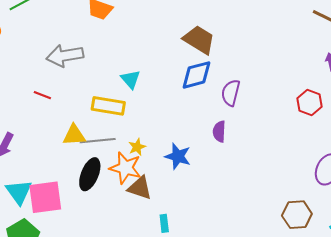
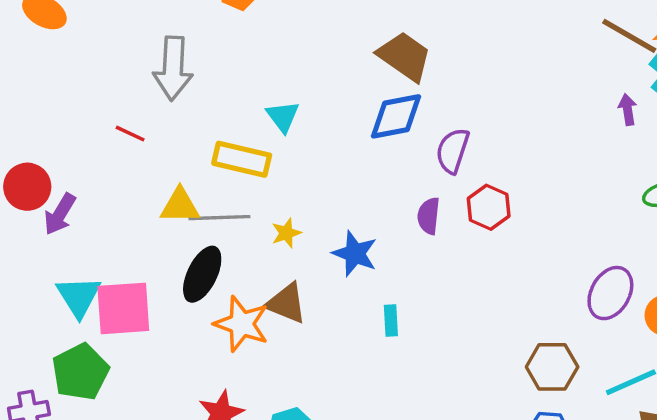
gray arrow: (65, 56) -> (173, 68), turned -81
red hexagon: (310, 102) -> (489, 207), moved
orange star: (125, 168) -> (242, 324), moved
cyan rectangle: (164, 223) -> (391, 320), moved

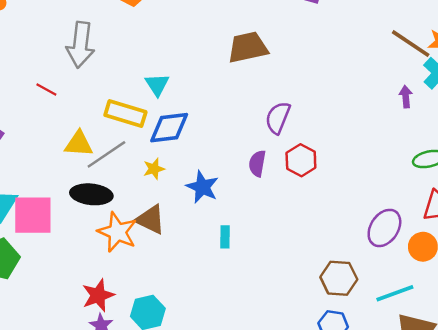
brown trapezoid: (405, 56) -> (248, 47), turned -51
blue diamond: (396, 116) -> (169, 128), moved
gray line: (219, 218) -> (106, 154), turned -36
black ellipse: (202, 274) -> (91, 194), turned 66

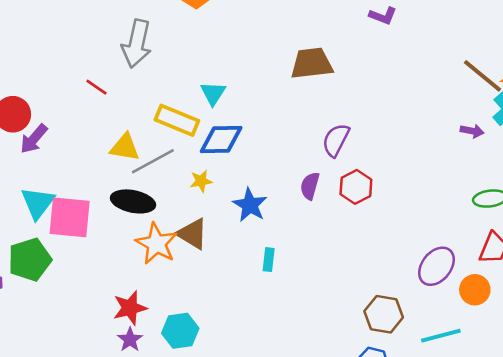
purple arrow: (406, 97) -> (472, 131), turned 100

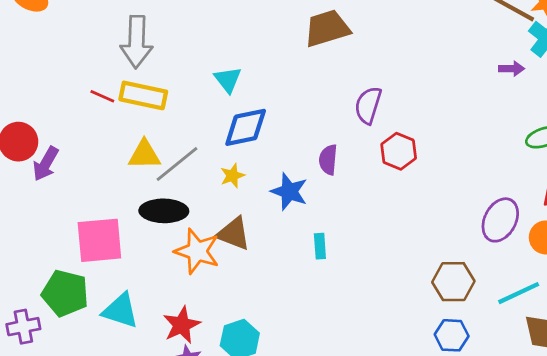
yellow rectangle: (177, 120) -> (143, 95), moved
purple semicircle: (310, 186) -> (328, 160), moved
cyan triangle: (38, 203) -> (121, 311), moved, turned -39
green pentagon: (30, 260) -> (65, 293), turned -30

